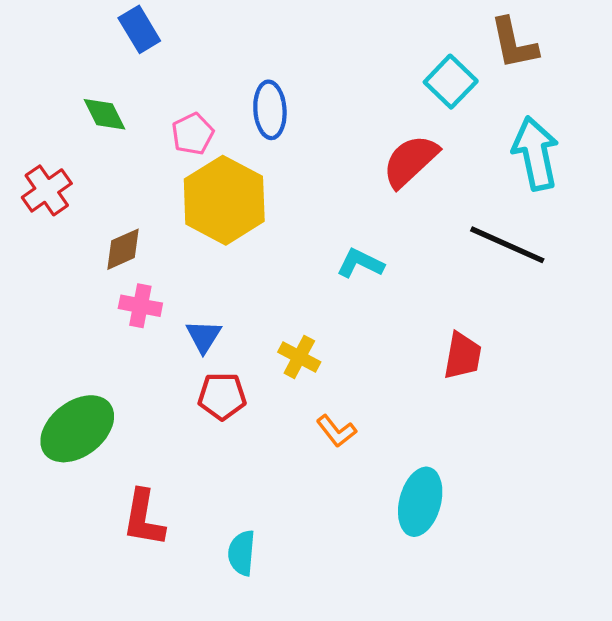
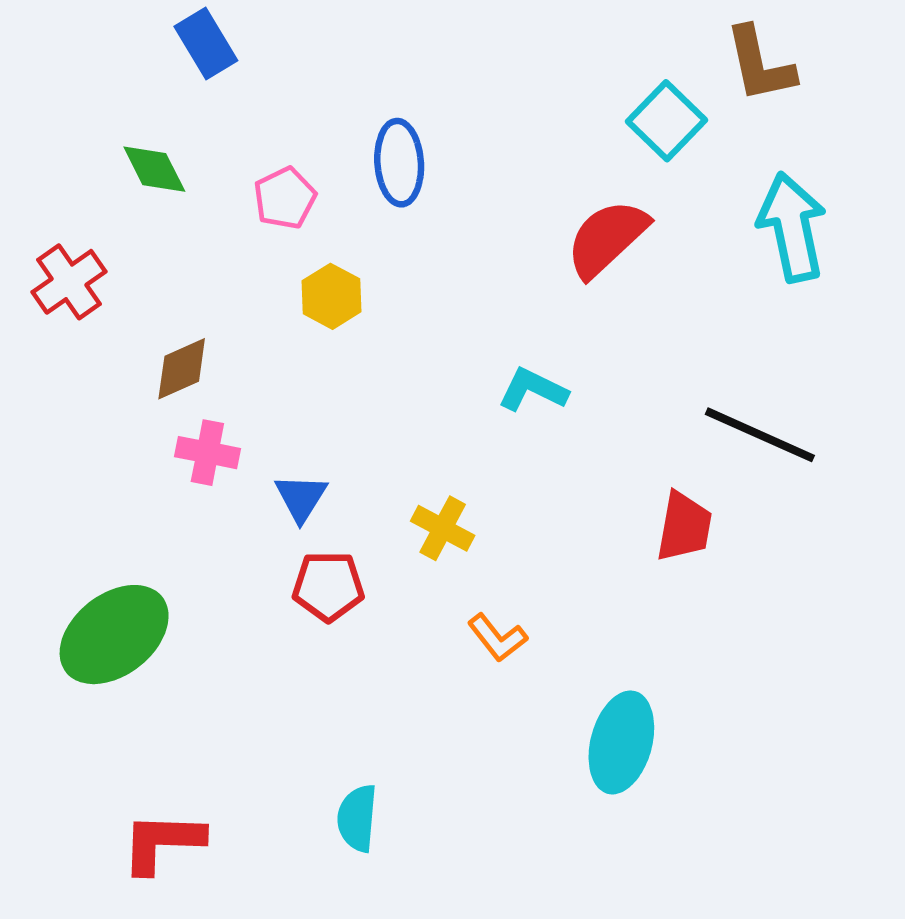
yellow hexagon: (224, 200) -> (332, 296), size x0.5
black line: (507, 245) -> (760, 435), moved
red L-shape: (144, 518) -> (162, 842), moved, turned 82

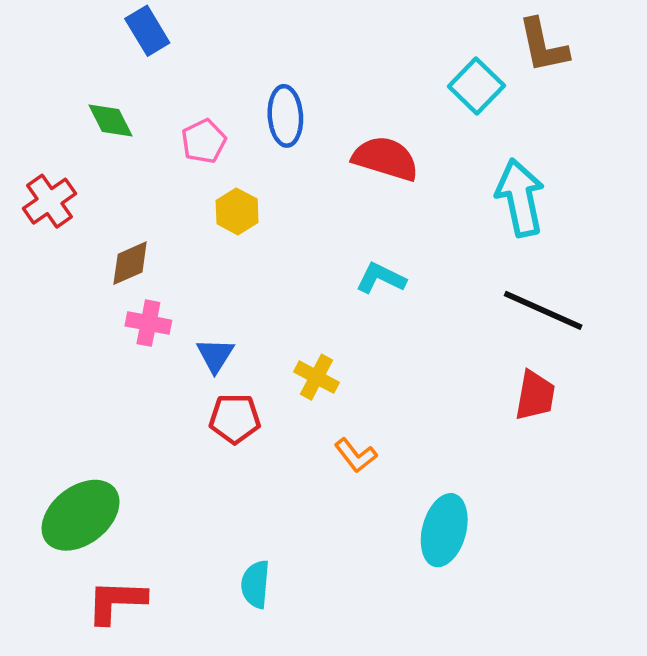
cyan arrow: (792, 227) -> (520, 198), moved
red semicircle: (607, 238) -> (385, 158), moved, turned 60
red trapezoid: (684, 527) -> (535, 396), moved
green ellipse: (114, 635) -> (81, 515), moved

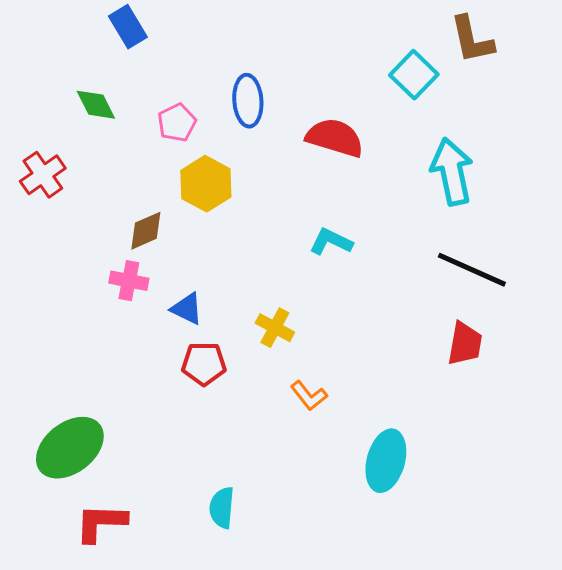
yellow hexagon: (237, 211) -> (206, 184), size x1.4
brown diamond: (130, 263) -> (146, 231), moved
blue triangle: (215, 355) -> (187, 309), turned -36

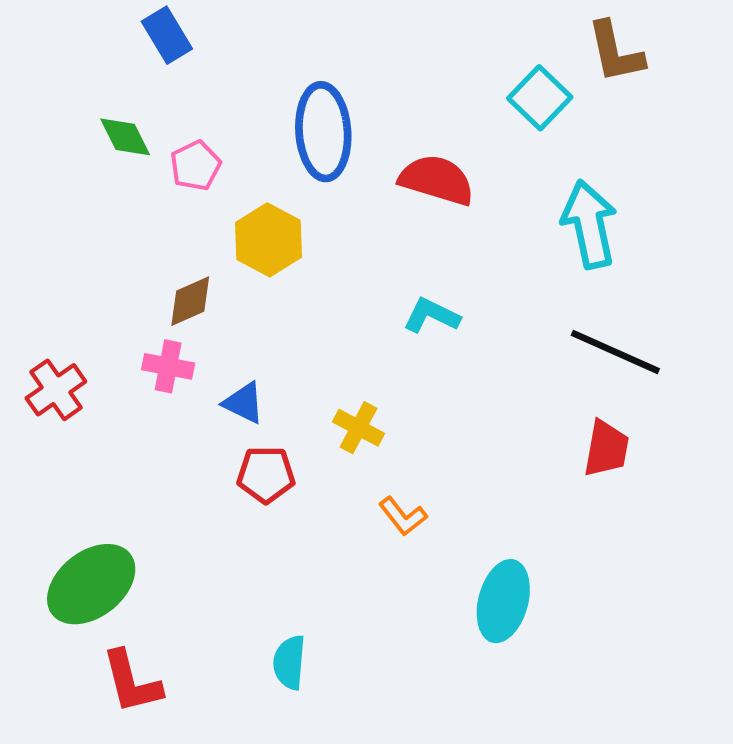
blue ellipse: (248, 101) -> (323, 132), size x1.4
pink pentagon: (177, 123) -> (196, 166), moved
red cross: (43, 175) -> (56, 390), moved
red L-shape: (101, 523) -> (132, 682), turned -106

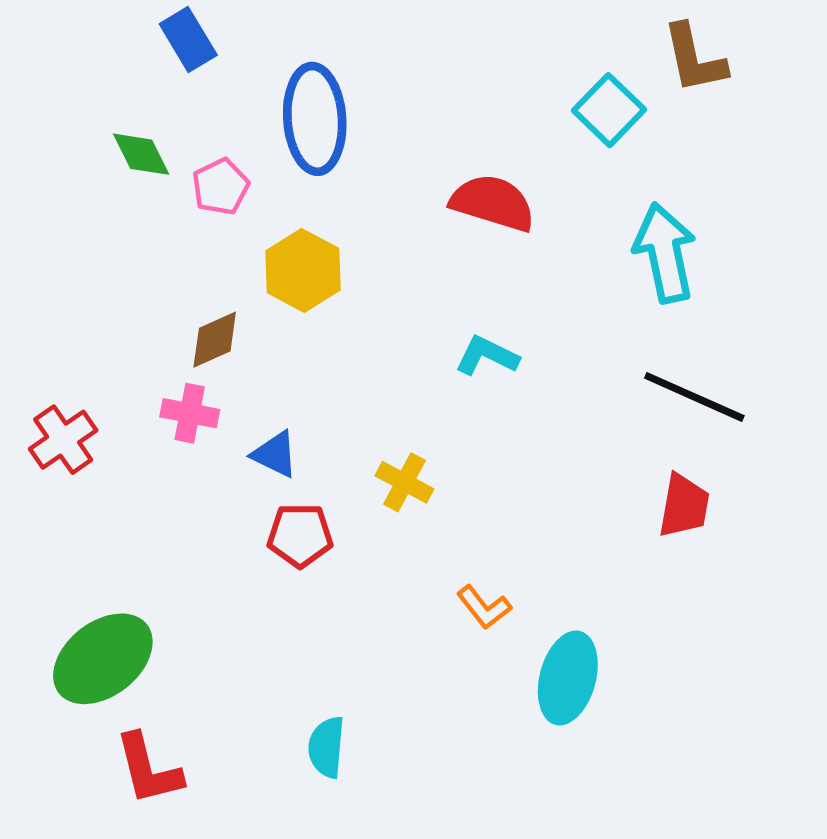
blue ellipse: (323, 132) -> (315, 119), moved
orange L-shape: (403, 516) -> (484, 607), moved

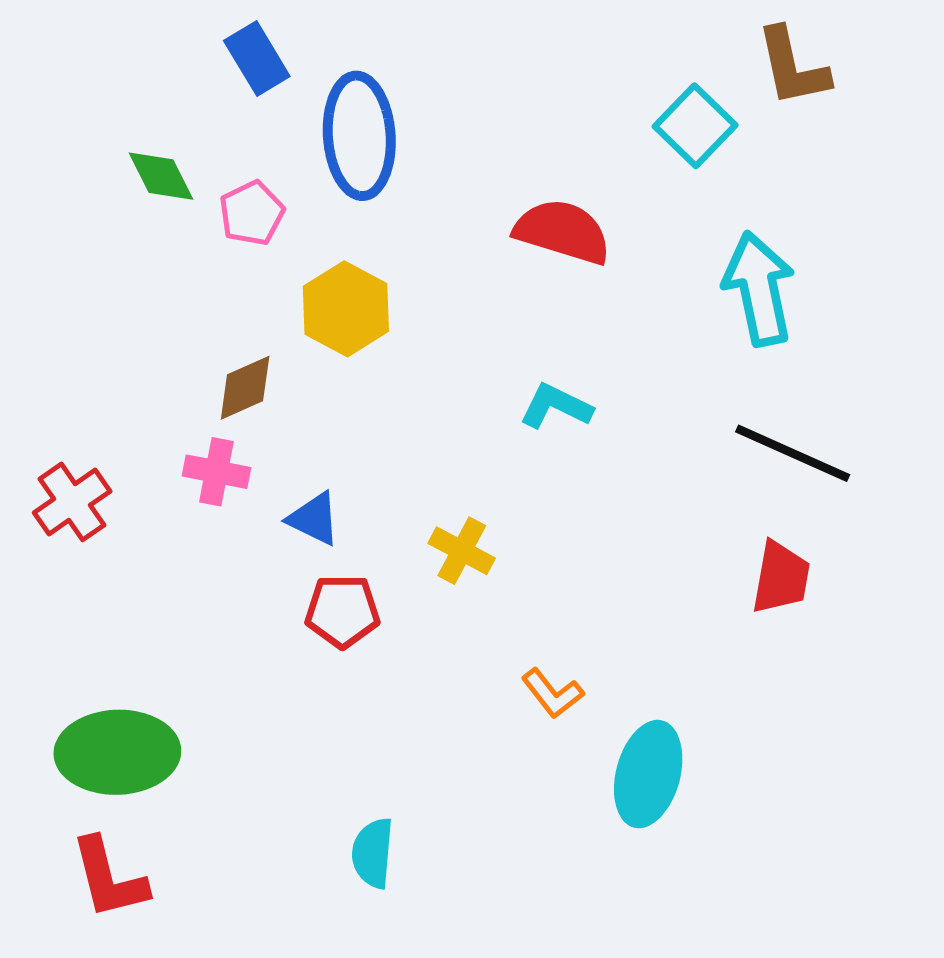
blue rectangle: (188, 39) -> (257, 59), moved
green ellipse: (103, 659) -> (117, 752), turned 36
red L-shape: (148, 769) -> (109, 878), moved

